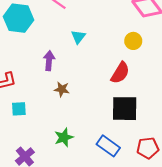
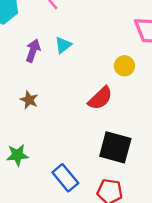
purple arrow: (49, 61) -> (33, 51), moved
black square: (125, 109) -> (115, 147), moved

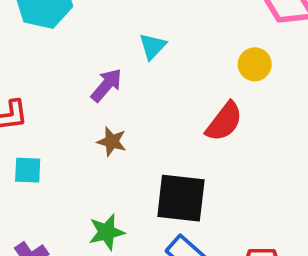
purple arrow: (33, 51) -> (106, 85), moved, turned 30
black square: (115, 147) -> (181, 198), moved

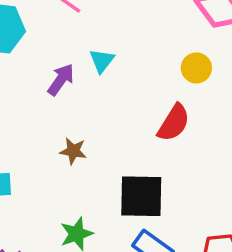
purple arrow: (106, 85) -> (61, 80), moved

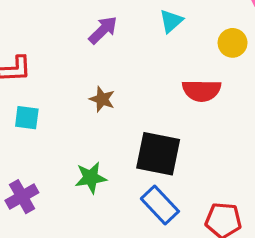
cyan triangle: (102, 61) -> (171, 21), moved
red semicircle: (174, 123) -> (202, 90), turned 48

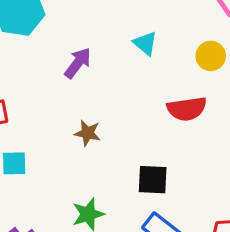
cyan triangle: (171, 21) -> (145, 43), turned -30
black square: (158, 154) -> (153, 180), size x0.7

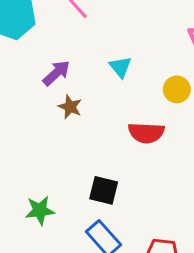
brown star: (88, 133) -> (70, 107), moved

